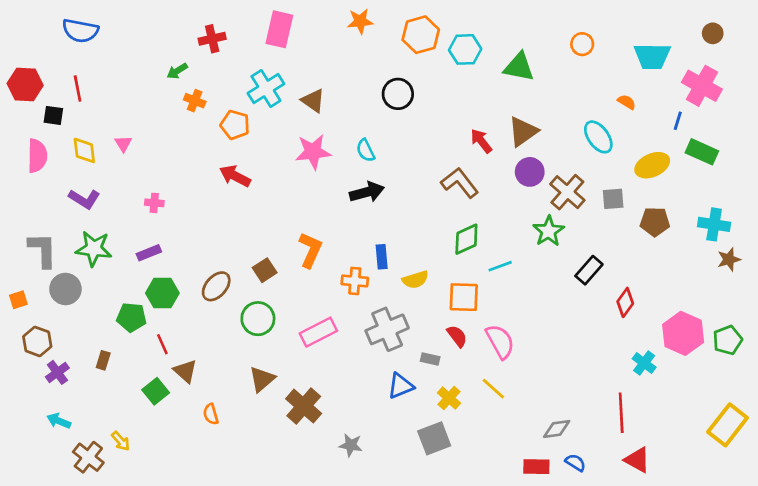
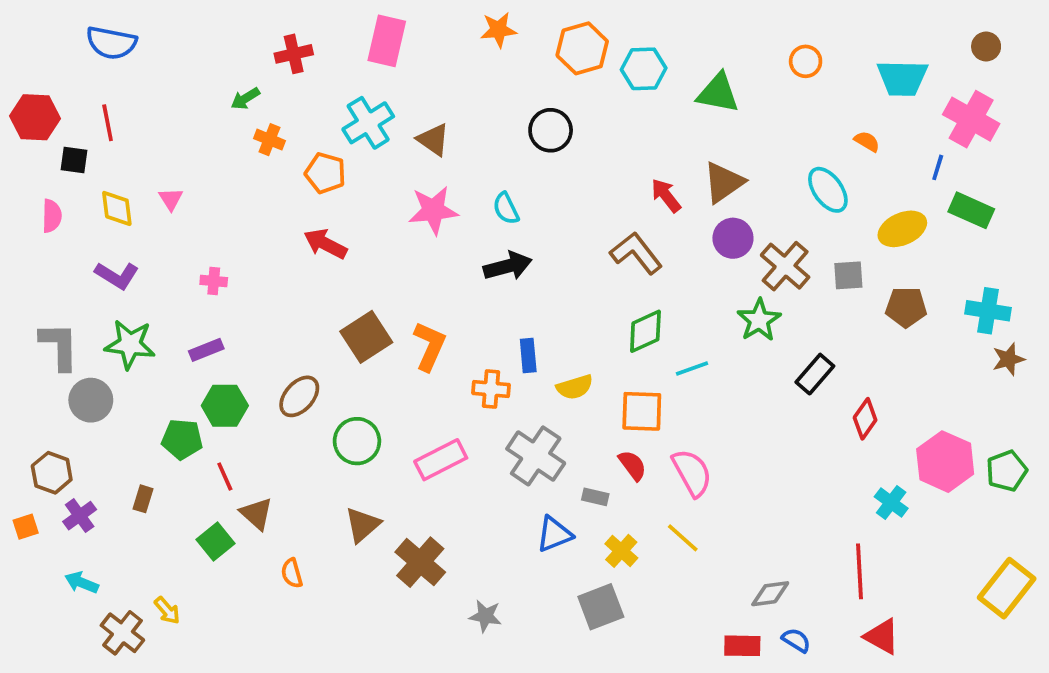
pink semicircle: (37, 156) -> (52, 216), size x0.7
brown square: (265, 270) -> (366, 337), moved, size x1.5
orange square: (18, 300) -> (26, 527), moved
gray cross: (387, 329) -> (536, 456), turned -33

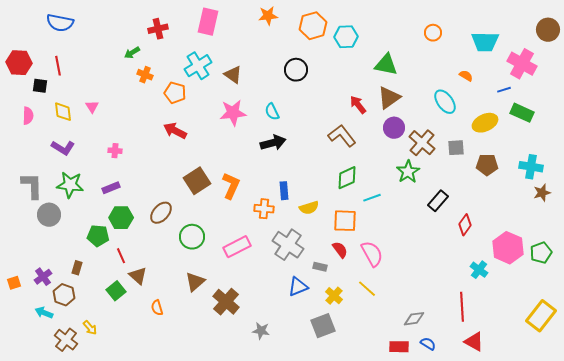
brown circle: (986, 46) -> (548, 30), moved, size x1.5
green triangle: (718, 93) -> (386, 65), moved
blue line: (938, 167) -> (504, 90), turned 56
brown hexagon: (52, 473) -> (64, 295), moved

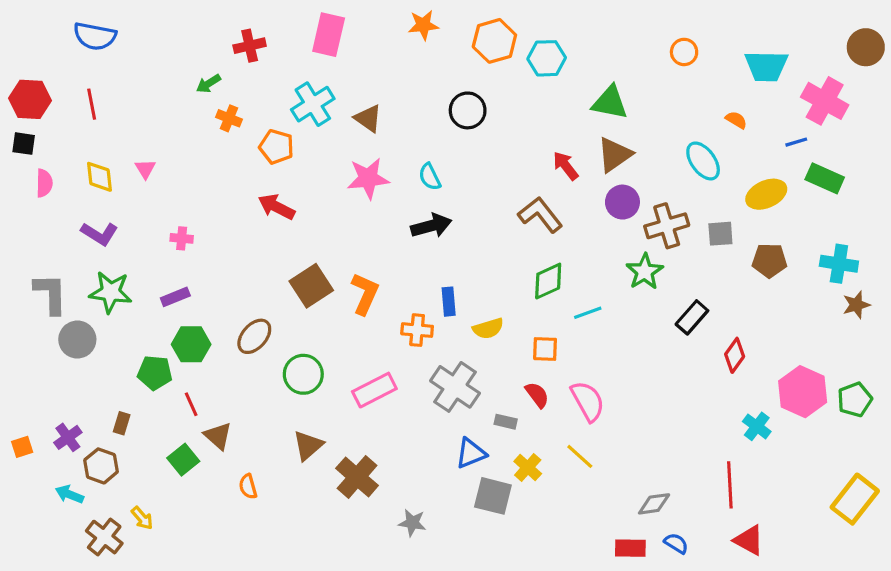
black square: (40, 86) -> (24, 144), moved
brown cross: (422, 143) -> (667, 226), turned 32
orange square: (345, 221) -> (545, 349), size x0.7
gray square: (323, 326) -> (493, 496), moved, turned 35

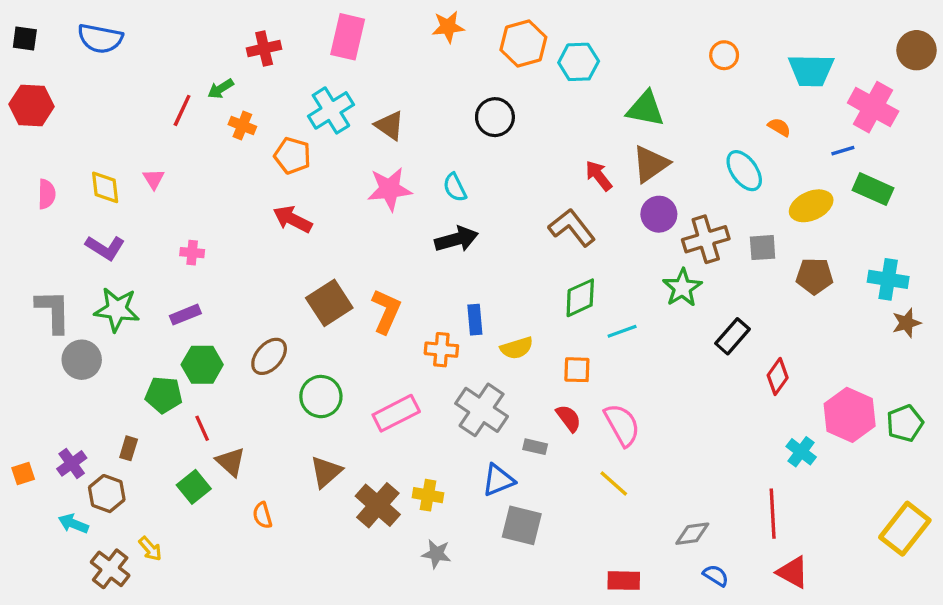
red line: (92, 104) -> (182, 110), moved, turned 36
black square: (24, 144) -> (25, 38), moved
yellow cross: (528, 468) -> (428, 495), moved, turned -32
red rectangle: (630, 548) -> (624, 581), moved

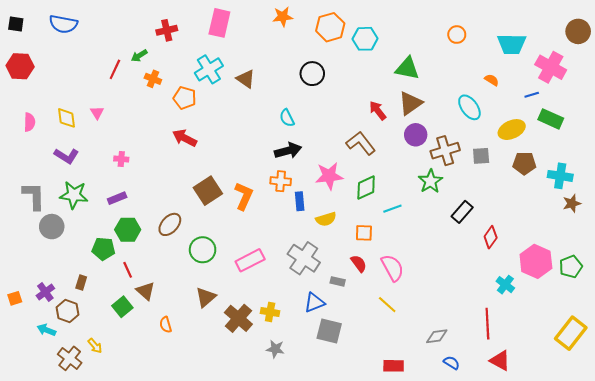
pink star: (390, 189) -> (329, 176), moved
brown pentagon: (814, 276) -> (524, 163), moved
orange cross: (441, 350) -> (281, 181), moved

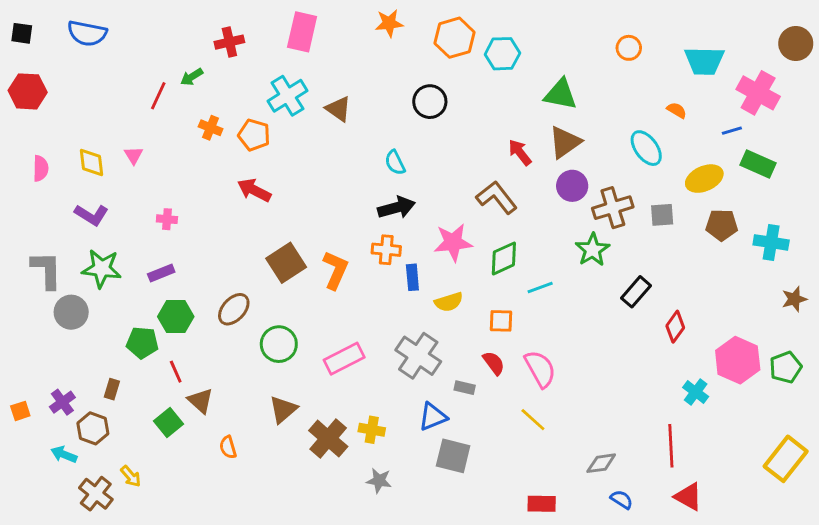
orange cross: (153, 79) -> (211, 128), moved
brown star: (572, 203) -> (794, 299), moved

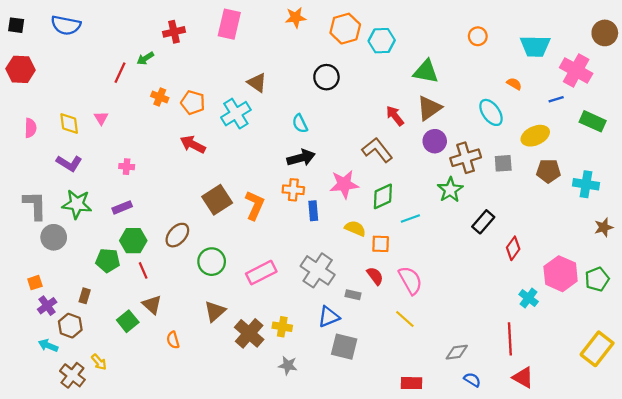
cyan cross: (288, 96) -> (236, 114), moved
green rectangle: (758, 164) -> (593, 121), moved
yellow semicircle: (449, 302) -> (355, 228), moved, turned -140
red line: (176, 372) -> (143, 270), moved
orange square: (20, 411) -> (35, 283), moved

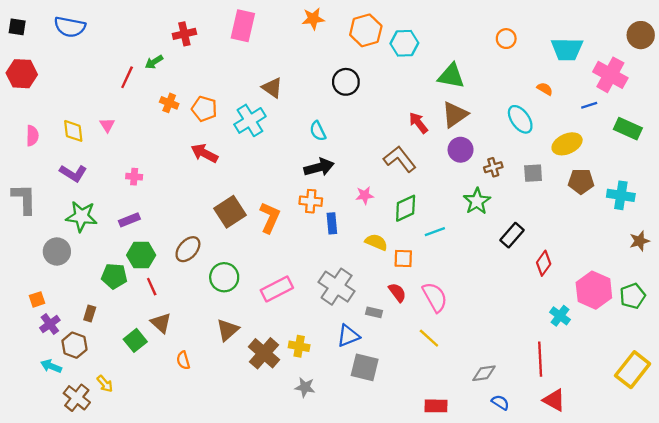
brown cross: (466, 158) -> (493, 167), size x0.6
pink star: (344, 184) -> (365, 195), size x0.6
gray L-shape: (35, 205) -> (24, 199), moved

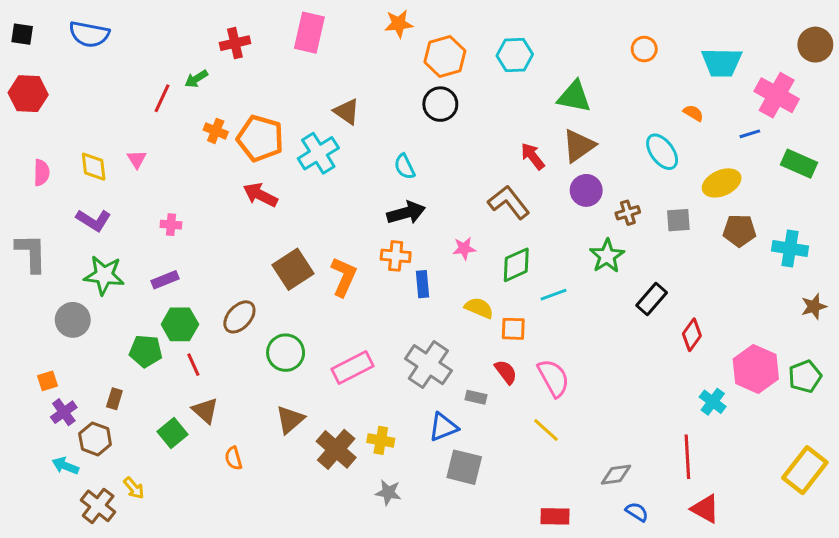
orange hexagon: (366, 30) -> (445, 56), moved
orange pentagon: (204, 109) -> (260, 138), size x1.4

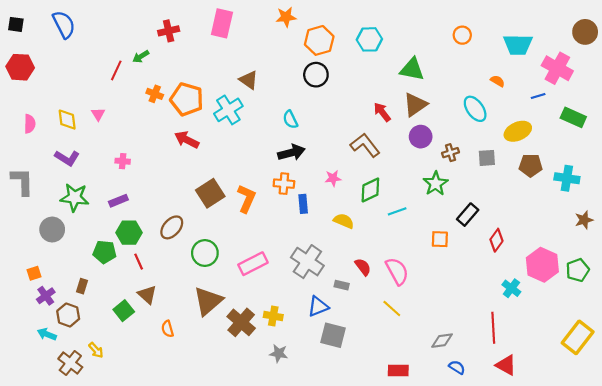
blue semicircle: (89, 34) -> (64, 24), turned -128
orange square: (513, 329) -> (440, 239), moved
brown triangle: (290, 420) -> (208, 301), size x1.4

